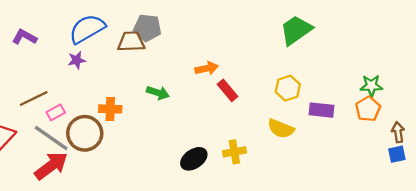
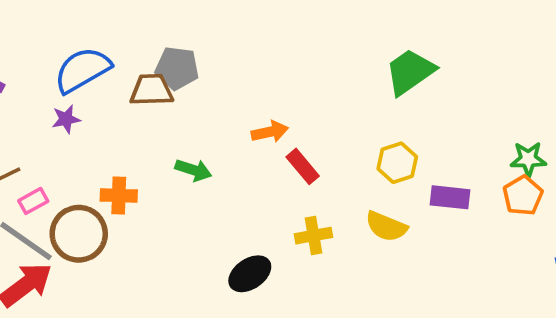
yellow cross: (234, 152) -> (314, 236), moved

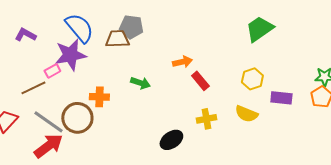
blue semicircle: (82, 70) -> (79, 28), turned 80
purple star: (66, 119) -> (70, 55), size x2.0
pink rectangle: (33, 201) -> (52, 71), moved

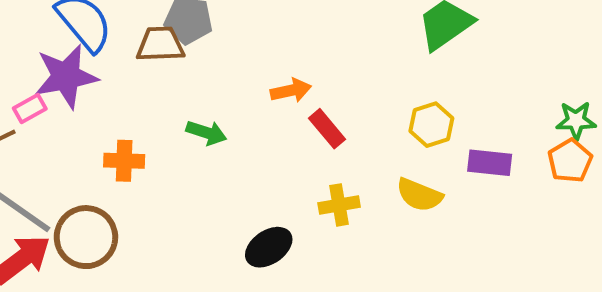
brown circle: (77, 118) -> (86, 237), moved

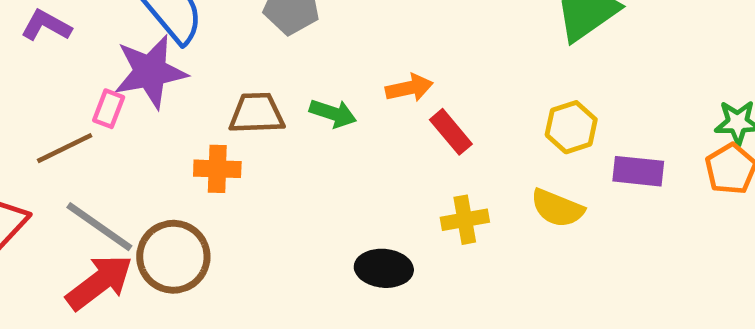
brown trapezoid: (160, 44) -> (257, 113), moved
pink rectangle: (30, 109) -> (109, 109), turned -40
green arrow: (206, 133) -> (333, 113), moved
black ellipse: (269, 247) -> (384, 268), turned 39

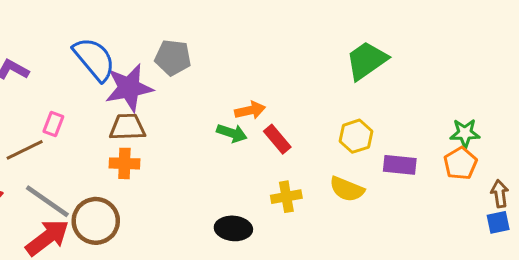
purple star: (150, 72) -> (129, 88), moved
brown trapezoid: (257, 113) -> (127, 127), moved
green arrow: (333, 113) -> (232, 133), moved

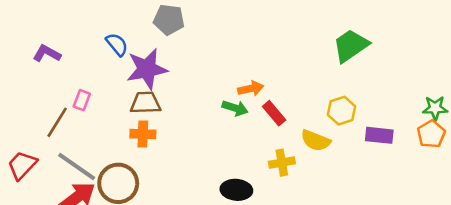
gray pentagon: (173, 57) -> (169, 20), moved
blue semicircle: (94, 59) -> (117, 44), size x0.6
brown line: (25, 150) -> (57, 122), turned -32
yellow semicircle: (347, 189) -> (316, 140), moved

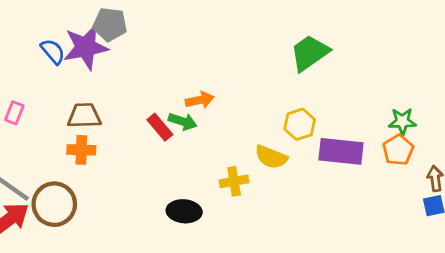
purple star: (147, 69) -> (86, 47), moved
red rectangle: (274, 113) -> (160, 127), moved
purple rectangle: (379, 135) -> (341, 151), size x1.4

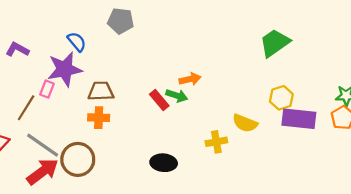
purple star: (86, 47) -> (65, 69), moved
yellow hexagon: (300, 124) -> (281, 98), moved
black ellipse: (184, 211) -> (164, 163), moved

